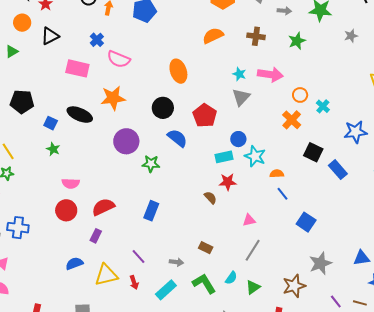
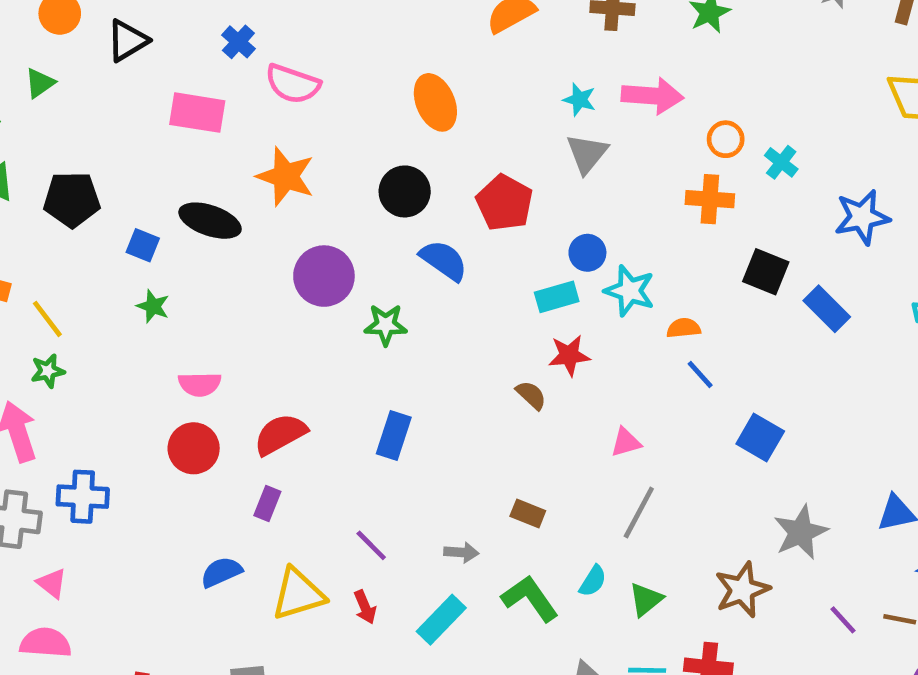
orange star: (113, 98) -> (286, 176), turned 30
orange cross: (292, 120) -> (710, 199), turned -36

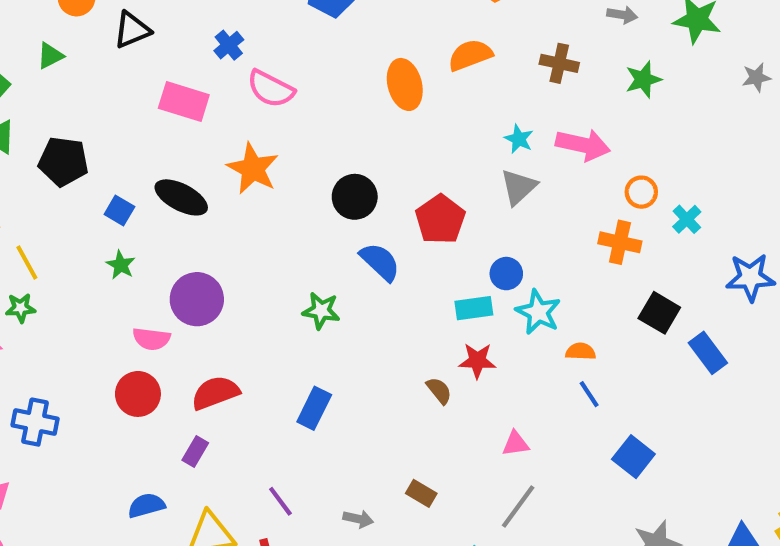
orange ellipse: (435, 102) -> (405, 84), moved
purple circle: (324, 276) -> (197, 299), moved

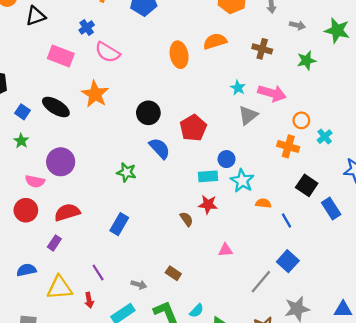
gray triangle: (519, 187) -> (248, 115), moved
blue line: (589, 394) -> (286, 220), moved
gray line: (518, 507) -> (261, 282), moved

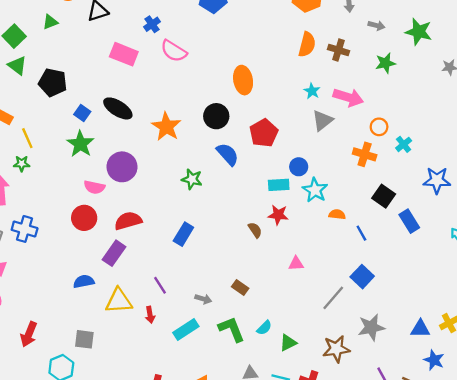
orange semicircle: (215, 41) -> (307, 44), moved, turned 120
orange ellipse: (179, 55) -> (243, 80), moved
orange star: (95, 94) -> (166, 127), moved
green star: (21, 141) -> (80, 144), size x1.6
purple rectangle: (54, 243) -> (114, 253), size x1.5

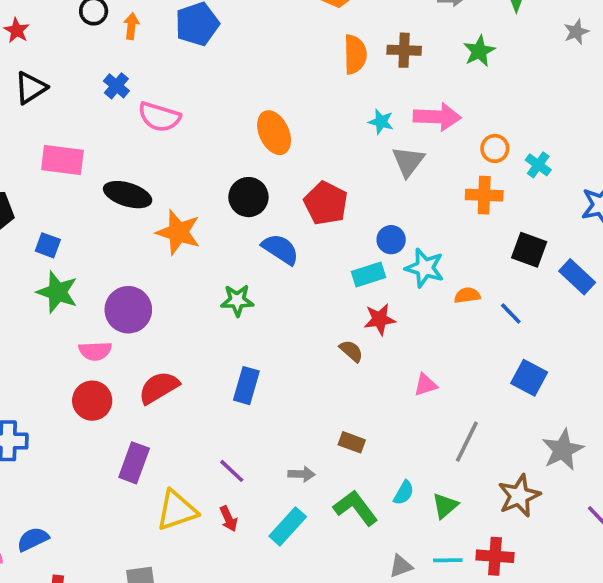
pink rectangle: (124, 54) -> (62, 160), moved
black ellipse: (118, 108) -> (128, 195), moved
purple rectangle: (114, 253) -> (134, 463), moved
blue semicircle: (84, 281) -> (33, 539), moved
gray line: (333, 298) -> (467, 442), moved

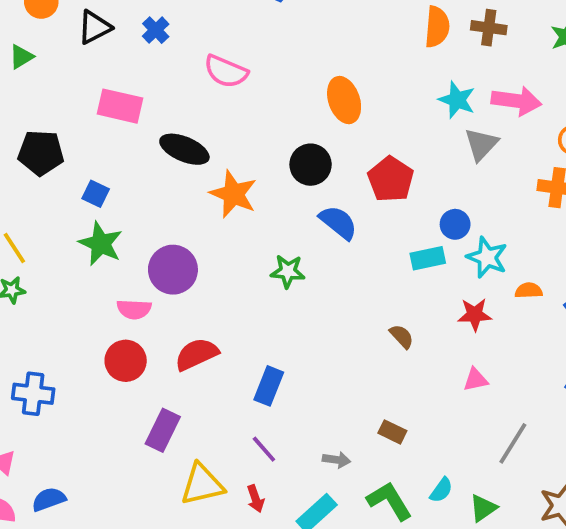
blue cross: (116, 86) -> (156, 30), moved
cyan star: (381, 122) -> (457, 100), size x1.4
red star: (380, 319) -> (475, 315), moved
blue rectangle: (246, 386) -> (269, 386), moved

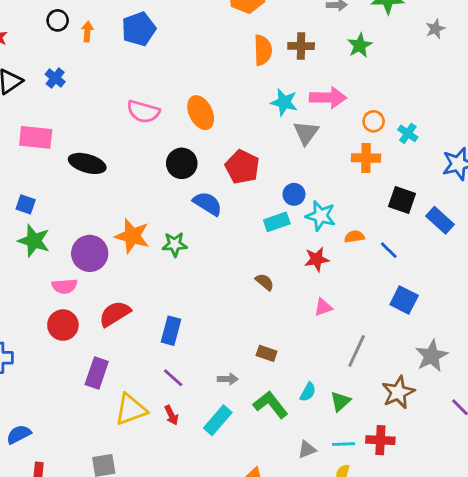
pink semicircle: (226, 71) -> (143, 112), moved
orange star: (233, 194) -> (132, 236), moved

